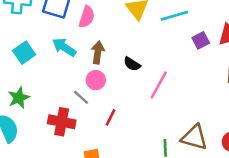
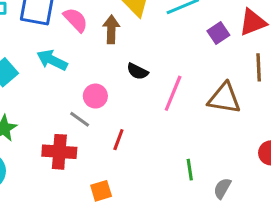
pink semicircle: (87, 17) -> (76, 20), turned -55
brown arrow: (98, 52) -> (111, 29), moved
brown triangle: (194, 137) -> (224, 98), moved

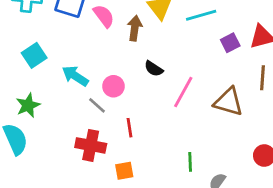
cyan arrow: (52, 60) -> (75, 76), moved
red line: (118, 140) -> (130, 128), turned -36
red cross: (59, 152) -> (91, 145), moved
orange square: (101, 191) -> (124, 171), moved

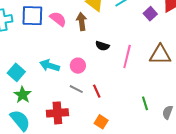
cyan square: (34, 55) -> (16, 72), moved
gray line: (97, 105) -> (76, 89), moved
red cross: (91, 145) -> (57, 113), moved
orange square: (124, 171) -> (101, 122), turned -32

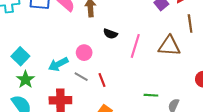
cyan arrow: (50, 66) -> (58, 64), moved, turned -48
green line: (145, 103) -> (151, 95), turned -72

